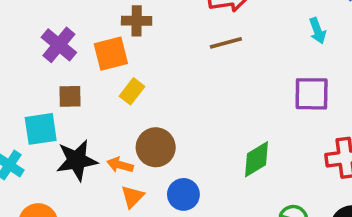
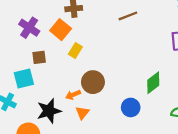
orange square: (111, 54) -> (61, 30), turned -30
black star: (77, 160) -> (49, 111), moved
orange arrow: (120, 165) -> (73, 95), turned -32
blue circle: (183, 194) -> (131, 107), moved

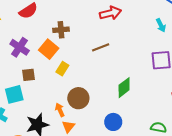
brown line: (128, 16) -> (101, 47), moved
green diamond: (153, 83) -> (124, 88), moved
orange arrow: (73, 95) -> (60, 110), turned 88

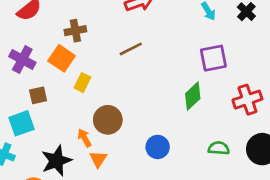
green diamond: (124, 88) -> (193, 96), moved

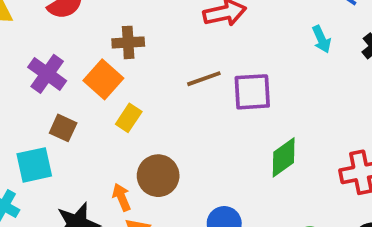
purple square: (213, 58) -> (252, 92), moved
brown square: (38, 95) -> (63, 128), turned 30

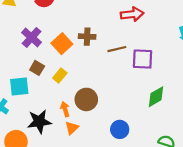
brown cross: (128, 42) -> (87, 37), moved
yellow rectangle: (129, 118) -> (60, 75), moved

